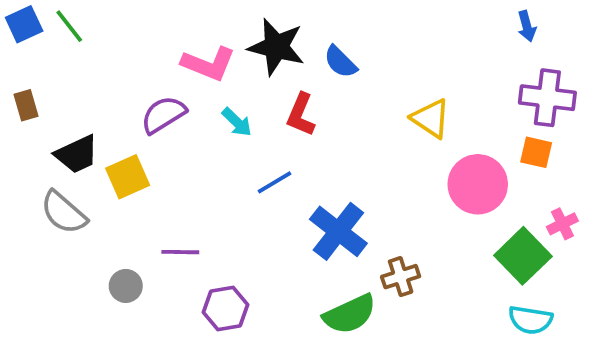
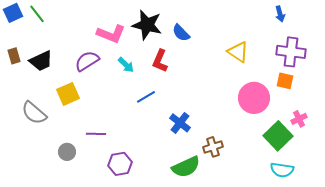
yellow triangle: (431, 118) -> (238, 52), moved
black trapezoid: (77, 154) -> (41, 61), moved
blue cross: (338, 231) -> (180, 123), size x0.7

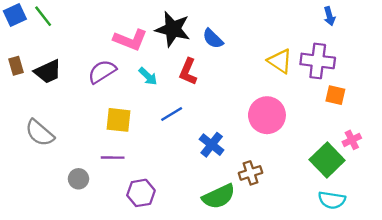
purple cross: (291, 52) -> (318, 61), moved
yellow square: (68, 94) -> (119, 120), moved, turned 30
pink circle: (254, 98) -> (267, 115), moved

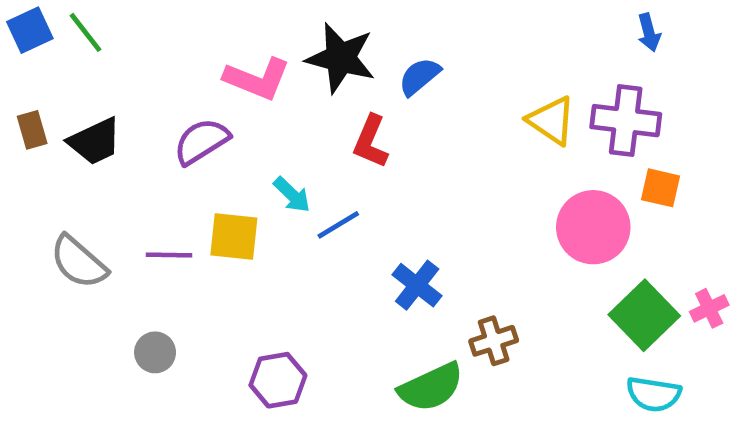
blue semicircle: (213, 39) -> (419, 76), turned 95
cyan arrow: (148, 76) -> (292, 195), moved
pink circle: (267, 115) -> (593, 227), moved
pink cross: (352, 140) -> (709, 308), moved
purple line: (113, 158) -> (169, 255), moved

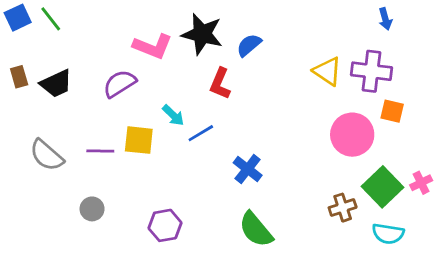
brown cross: (494, 341) -> (343, 208), moved
green semicircle: (431, 387) -> (256, 230), turned 75

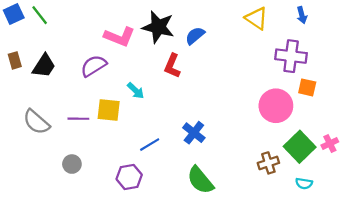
yellow triangle: (327, 71) -> (256, 18), moved
black trapezoid: (56, 84) -> (44, 66), turned -32
blue line: (201, 133) -> (150, 145), moved
cyan semicircle: (388, 234) -> (304, 183), size x0.7

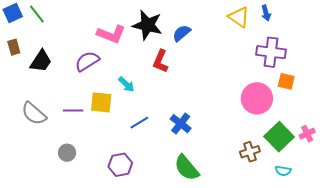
blue arrow: (302, 15) -> (266, 13), moved
brown rectangle: (15, 60) -> (14, 47), moved
blue line: (150, 145) -> (139, 123), moved

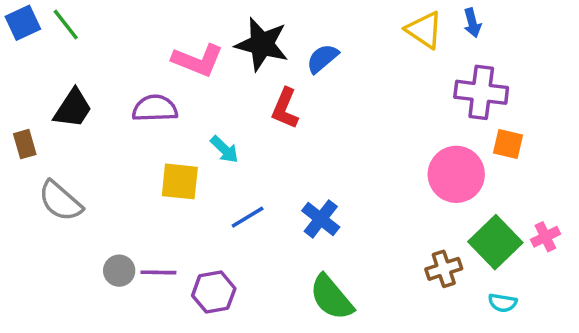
brown rectangle: (14, 47) -> (25, 144), moved
purple semicircle: (87, 61) -> (155, 108), turned 30
purple line: (73, 110) -> (158, 272), moved

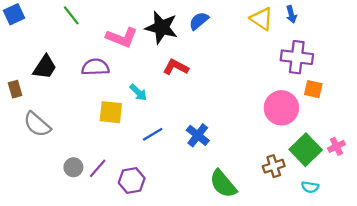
green line: (66, 25) -> (71, 15), moved
blue semicircle: (322, 58) -> (199, 21), moved
red L-shape: (285, 108) -> (176, 67), turned 95
purple line: (158, 272) -> (98, 168), turned -50
green semicircle: (331, 297) -> (223, 184), moved

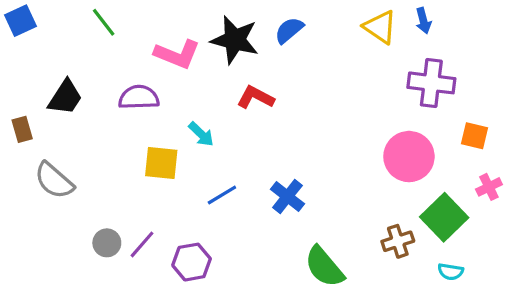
orange square: (313, 89) -> (475, 136), moved
pink cross: (336, 146) -> (489, 187), moved

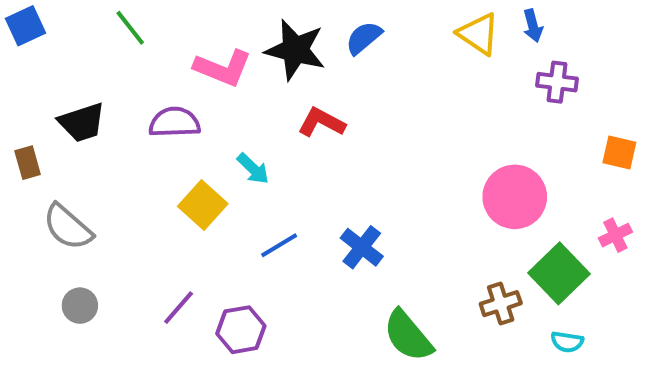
purple cross: (431, 83) -> (557, 82), moved, size x0.7
black trapezoid: (65, 97) -> (82, 122), turned 39
orange square: (475, 136) -> (619, 153), moved
yellow square: (161, 163) -> (203, 205), turned 36
gray circle: (107, 243) -> (80, 306), moved

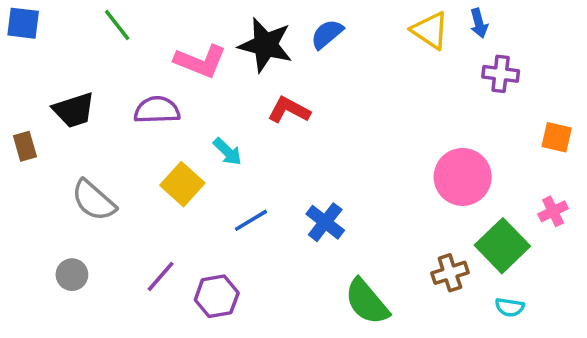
blue square: (26, 26) -> (23, 23), turned 32
gray semicircle: (68, 227) -> (94, 200), moved

